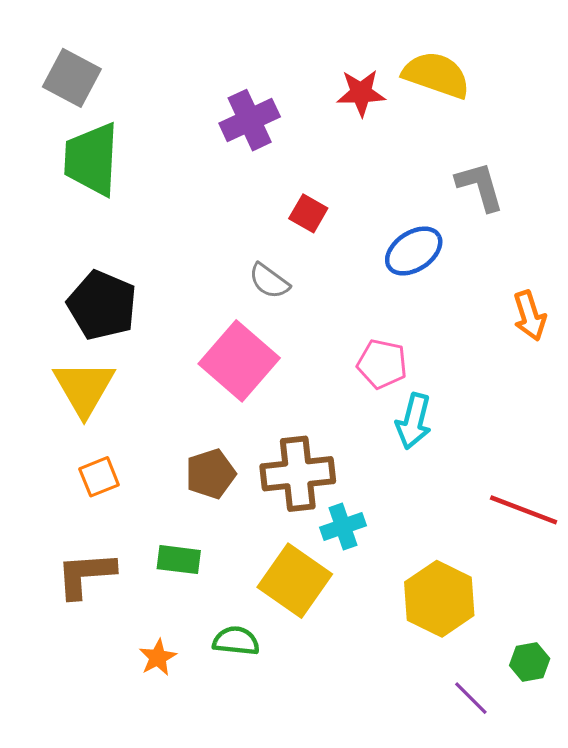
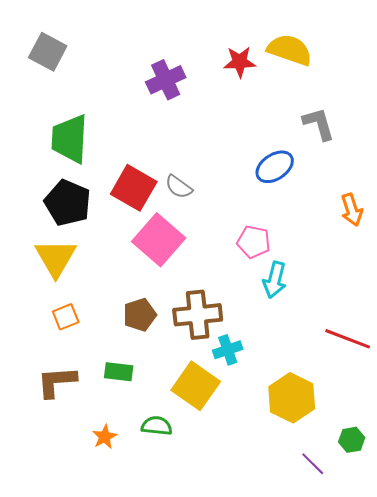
green trapezoid: (92, 159) -> (70, 139), moved
red square: (308, 213) -> (134, 188), moved, size x1.8

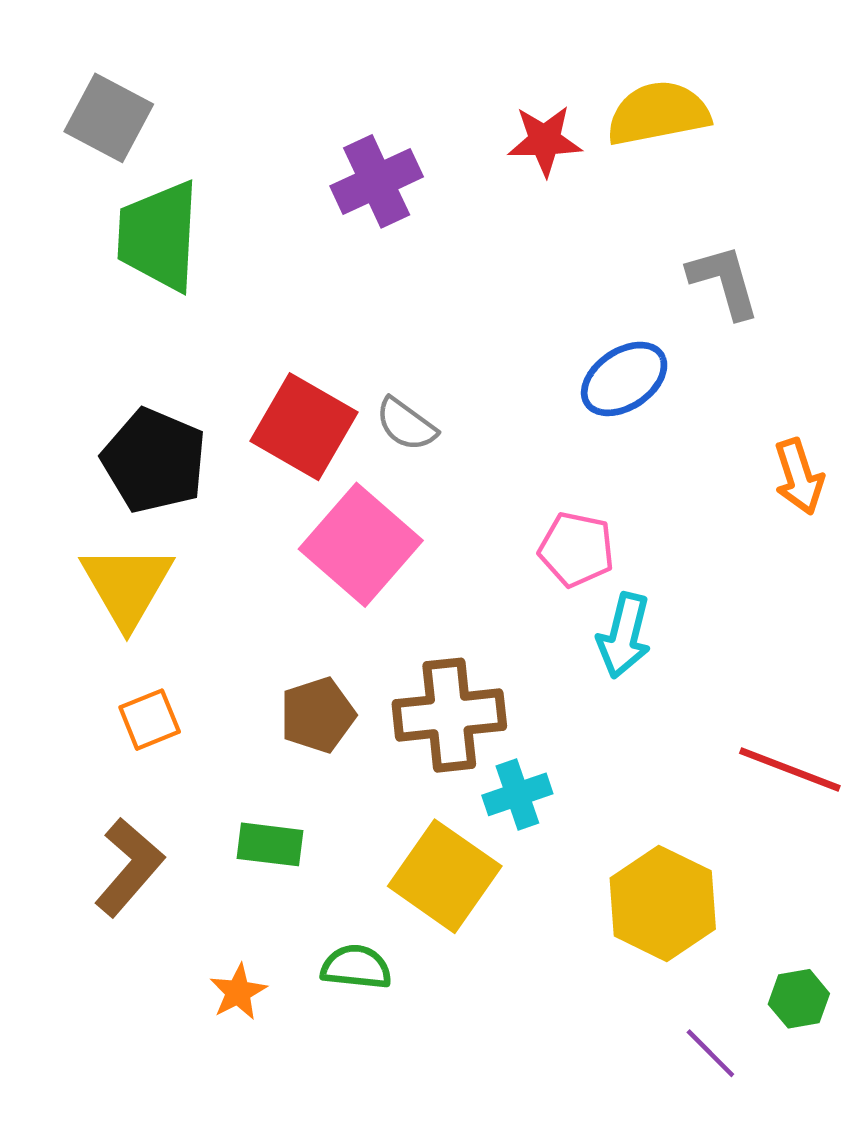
yellow semicircle: (290, 50) -> (658, 113), turned -30
green trapezoid: (70, 139) -> (159, 236), moved
brown L-shape: (57, 382) -> (129, 867), turned 135

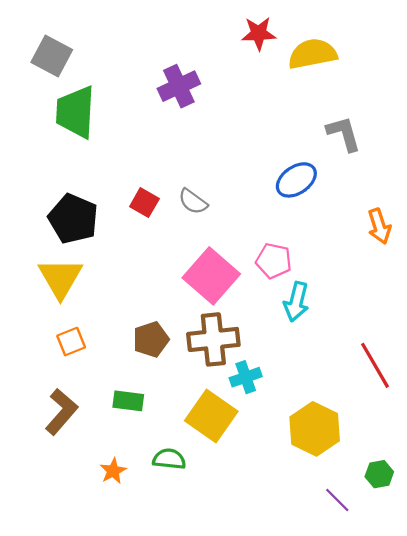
red star: (545, 141) -> (259, 33), moved
red square: (304, 427) -> (144, 203), size x0.6
pink square: (361, 545) -> (211, 276), moved
red line: (790, 770) -> (375, 365), turned 39

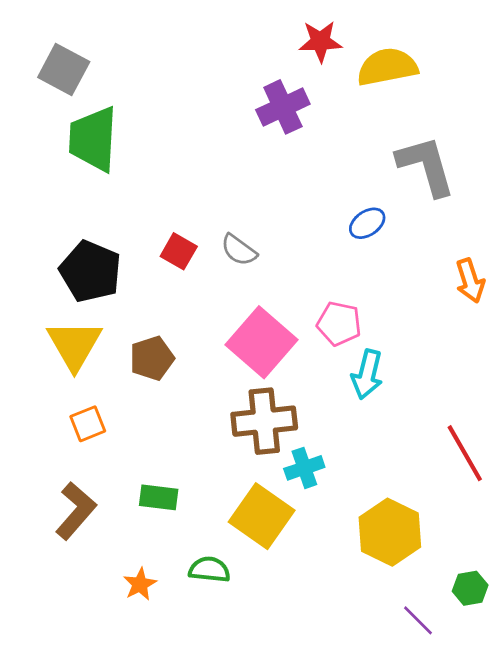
purple cross: (179, 86) -> (283, 107), moved
gray L-shape: (344, 134) -> (426, 166), size x1.4
blue ellipse: (296, 180) -> (367, 223), size x0.7
brown pentagon: (151, 339) -> (152, 358), moved

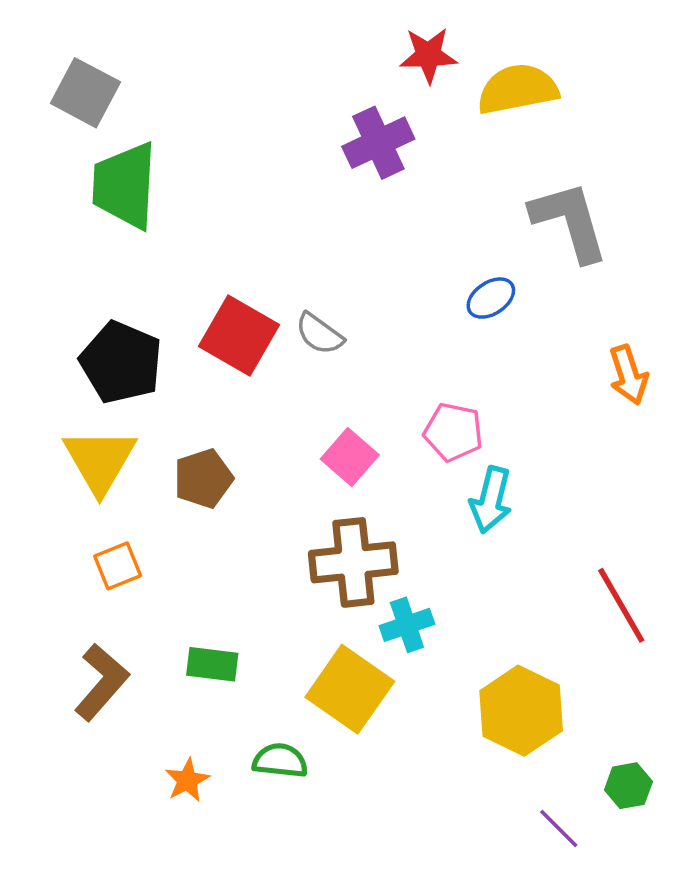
red square: (179, 251) -> (239, 336), size x1.6
pink square: (262, 342) -> (350, 457), size x0.6

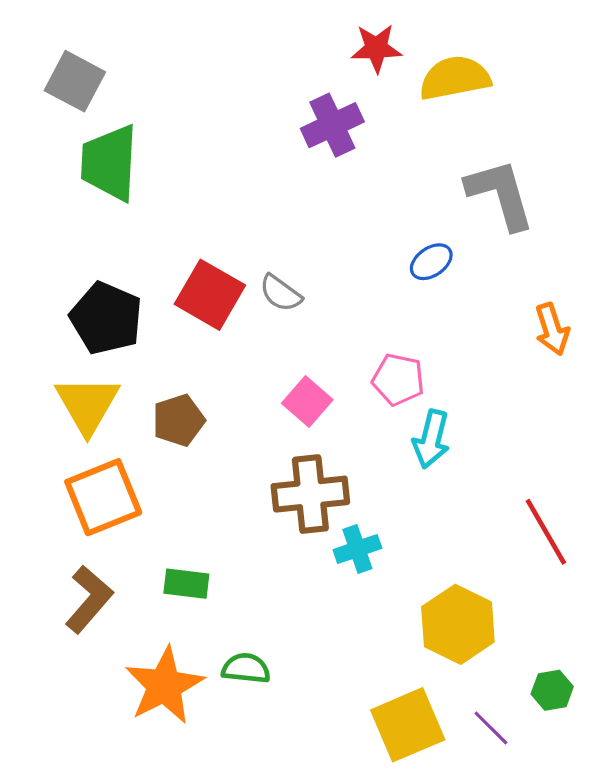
orange square: (118, 566) -> (103, 497), size x1.8
yellow square: (350, 689) -> (408, 725), moved, turned 32
orange star: (187, 780) -> (164, 686), size x2.0

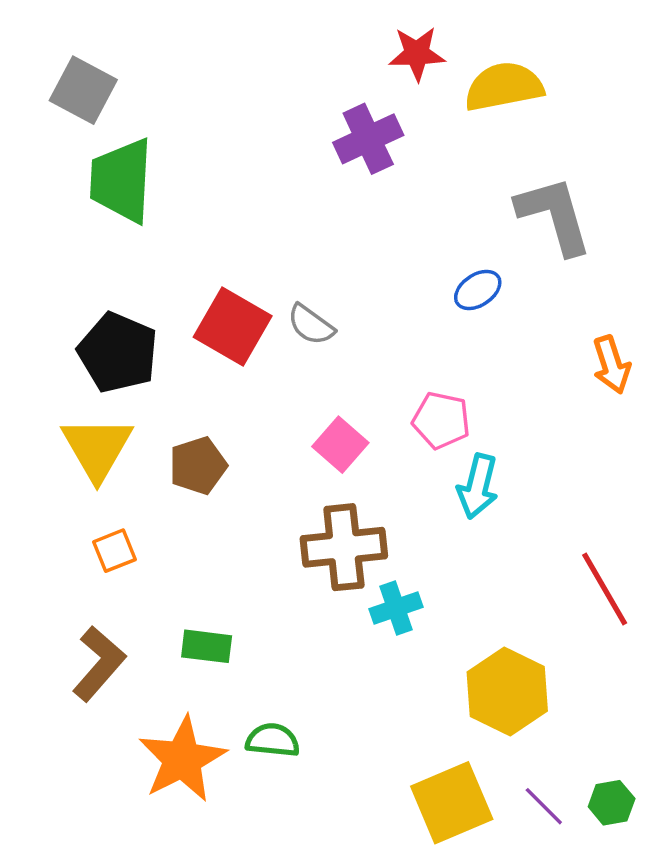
orange square: (103, 497) -> (114, 551), size x0.5
green hexagon: (552, 690) -> (612, 803), moved

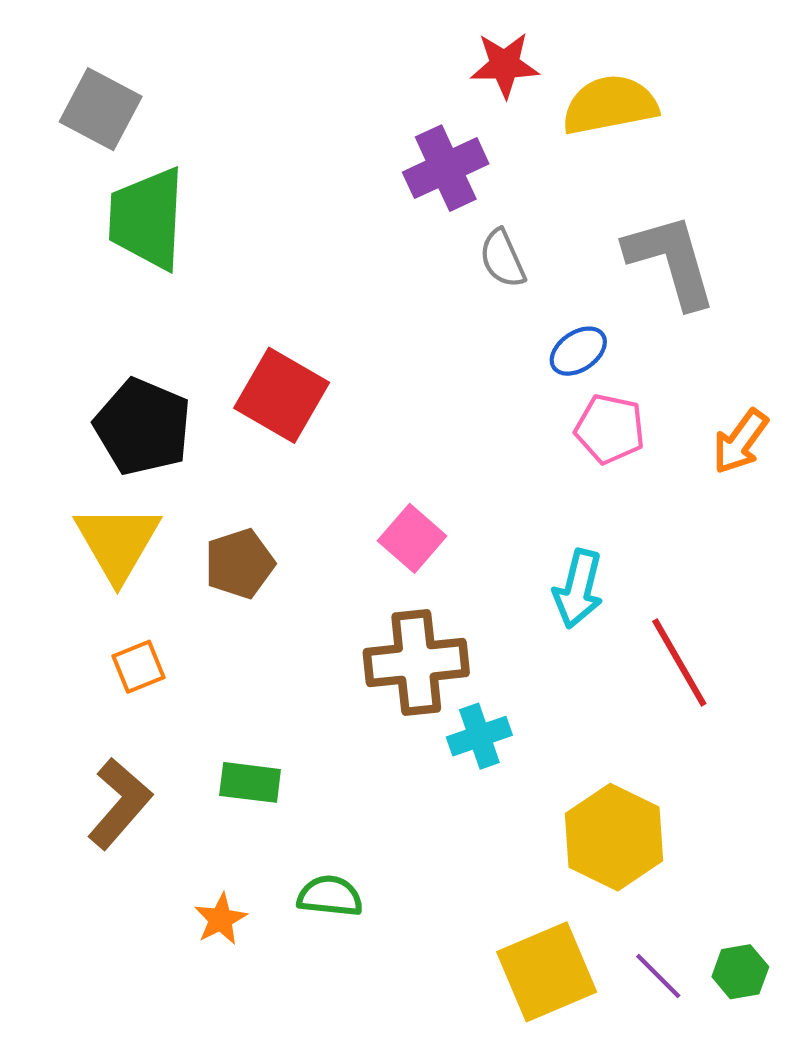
gray semicircle: (311, 325) -> (503, 258), moved, turned 30
orange arrow: (612, 365) -> (740, 442), turned 54
pink pentagon: (441, 420) -> (610, 429), moved
red line: (605, 589) -> (679, 662), moved
orange star: (182, 759) -> (221, 919), size x0.5

